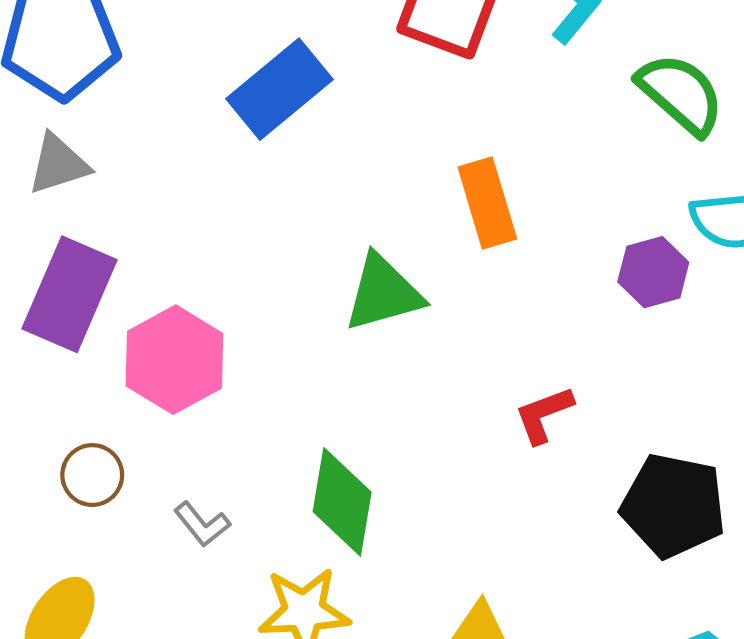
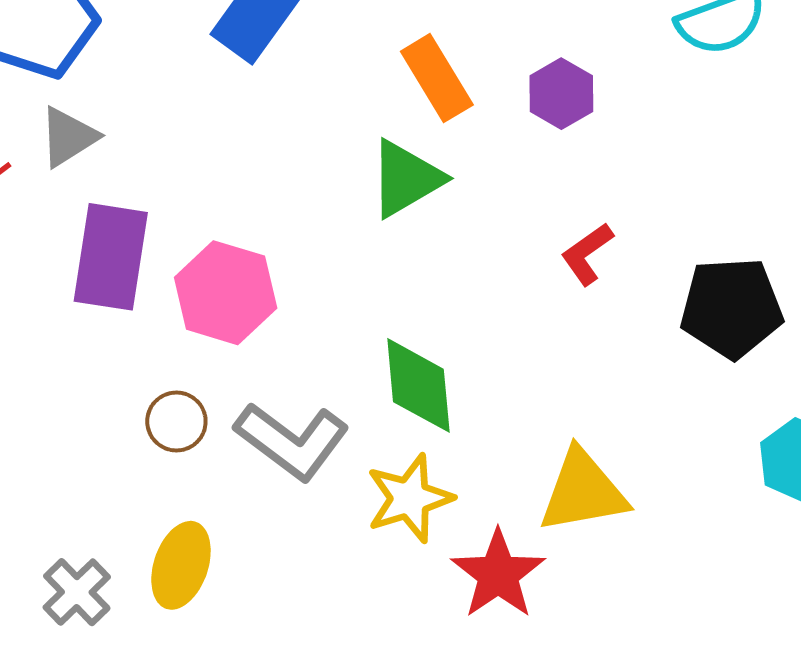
orange rectangle: (487, 203) -> (437, 78), moved
purple hexagon: (653, 272) -> (561, 94), moved
gray L-shape: (202, 524) -> (292, 441), size x2.0

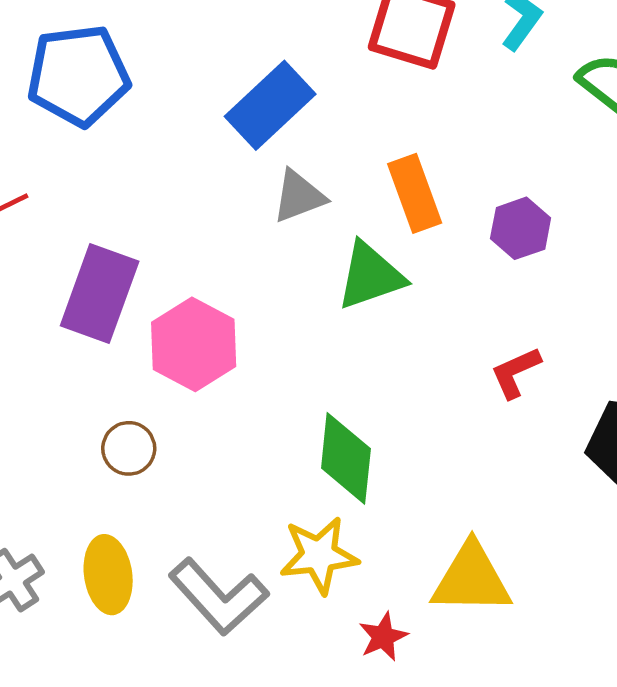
gray triangle: (68, 137) -> (299, 196), moved
gray L-shape: (292, 441) -> (219, 597), moved
yellow ellipse: (181, 565) -> (108, 575), turned -38
red star: (498, 574) -> (383, 637), size x0.6

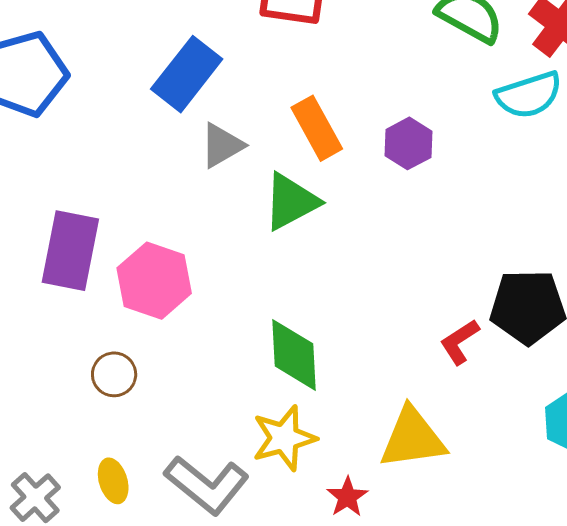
red L-shape: (516, 372) -> (460, 342), moved
yellow ellipse: (108, 575) -> (113, 481), size x0.7

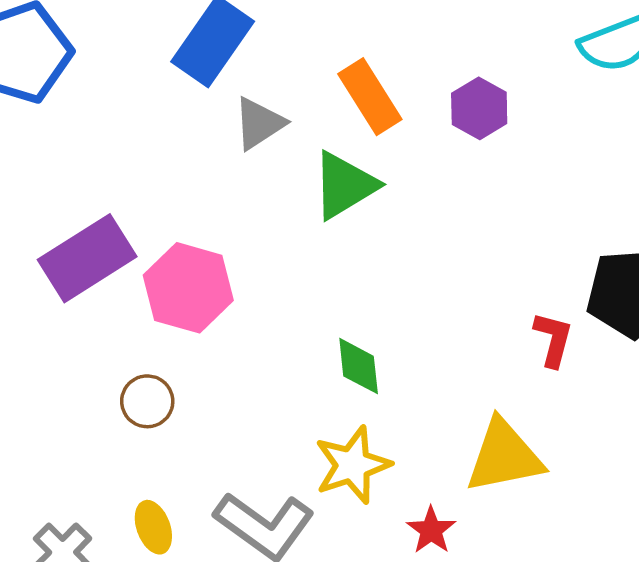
purple rectangle: (70, 251) -> (87, 258), turned 50
red L-shape: (460, 342) -> (553, 339), turned 141
green diamond: (294, 355) -> (359, 366), size x0.7

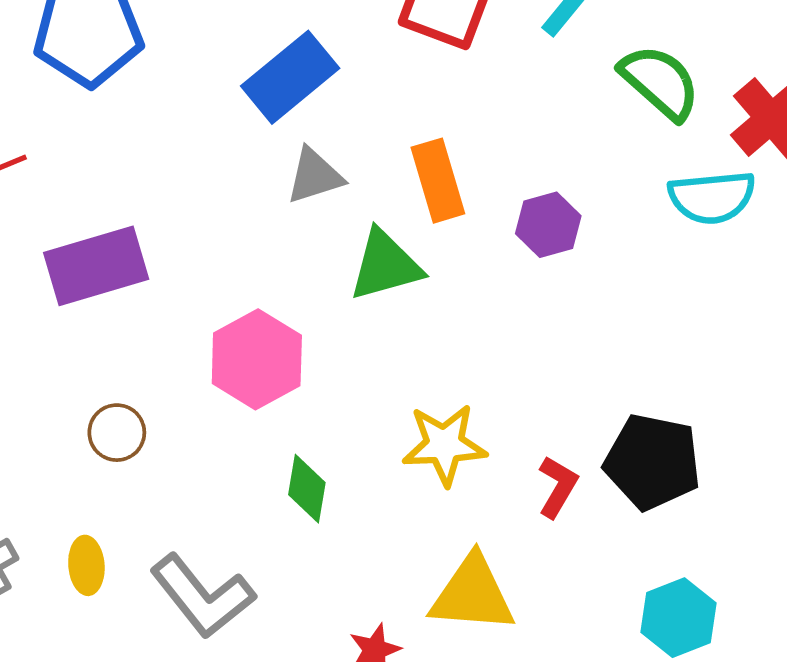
pink hexagon: (188, 288) -> (257, 359), moved
green diamond: (359, 366) -> (307, 489), moved
yellow star: (352, 465) -> (444, 445), moved

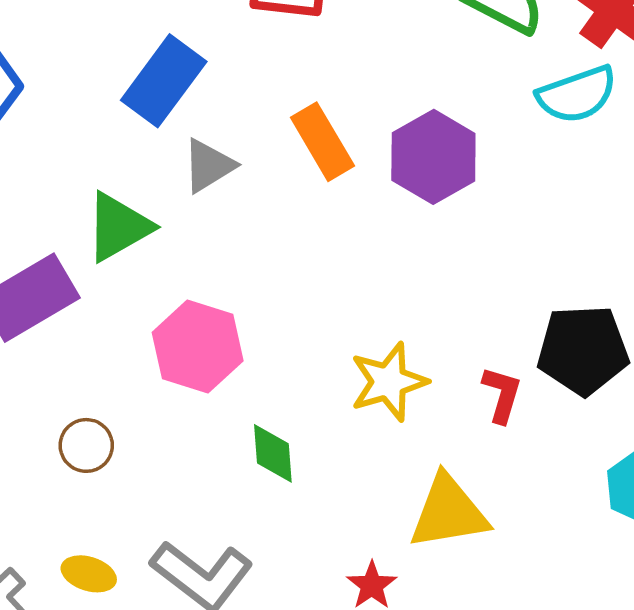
purple hexagon: (548, 225) -> (433, 157), size x1.5
green triangle: (385, 265) -> (118, 227), moved
yellow ellipse: (86, 565) -> (89, 574), turned -54

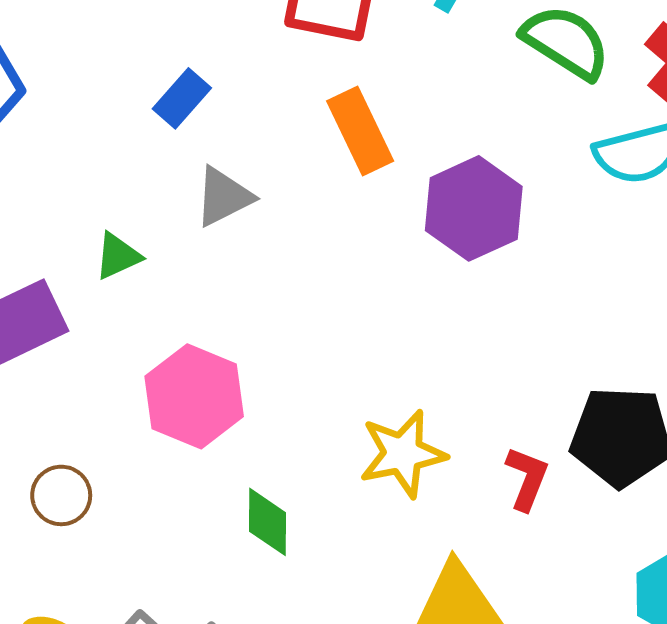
blue rectangle: (164, 81) -> (182, 98), size x0.6
orange rectangle: (322, 142) -> (360, 131), moved
green triangle: (118, 227) -> (118, 256), size x0.6

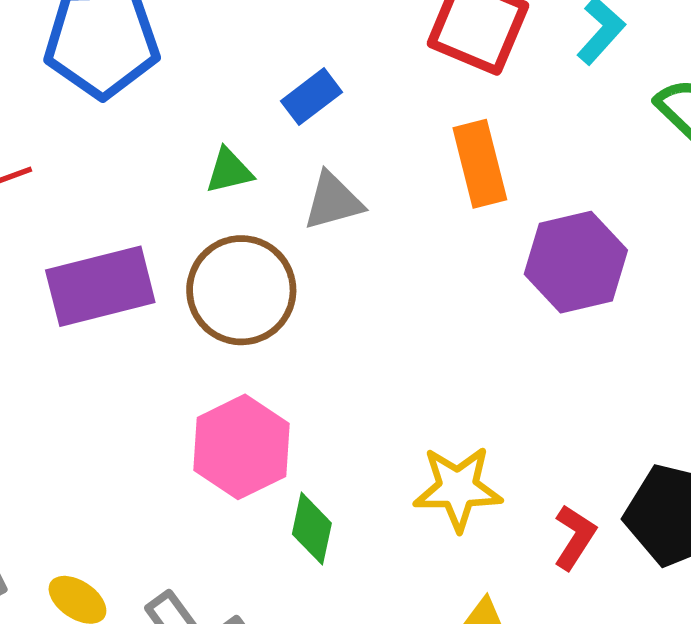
green triangle: (118, 256) -> (229, 171), moved
pink hexagon: (194, 396) -> (241, 447), moved
brown circle: (61, 495) -> (241, 290), moved, size x1.8

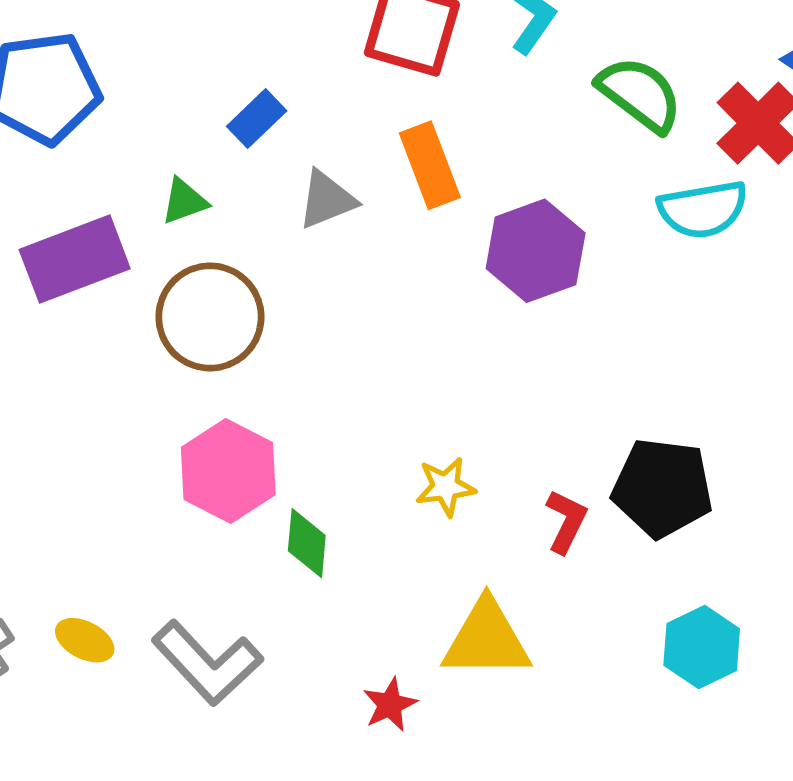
gray triangle: (333, 201) -> (327, 200), moved
purple rectangle: (100, 286) -> (75, 259), moved
yellow star: (458, 488) -> (446, 487), size x0.7

